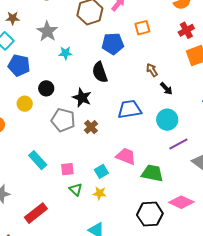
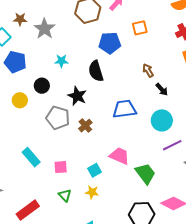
brown star: (13, 18) -> (20, 19), moved
cyan star: (65, 53) -> (61, 61), moved
green trapezoid: (152, 173) -> (145, 174), turned 40
green triangle: (76, 189) -> (65, 195), moved

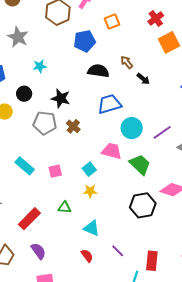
black semicircle: (96, 71) -> (98, 71), moved, turned 125
cyan circle: (162, 120) -> (132, 128), moved
green triangle: (65, 195) -> (65, 207), moved, turned -32

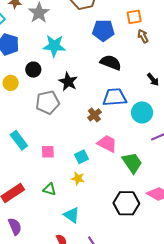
brown arrow: (127, 62) -> (143, 36), moved
cyan star: (40, 66) -> (54, 46), size x1.6
gray pentagon: (45, 123) -> (48, 102), turned -30
brown cross: (73, 126) -> (94, 115), moved
cyan circle: (132, 128) -> (142, 112), moved

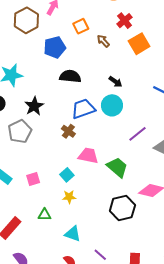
brown arrow: (143, 36) -> (103, 41), moved
black star: (68, 82) -> (34, 106), turned 30
cyan circle: (142, 112) -> (112, 105), moved

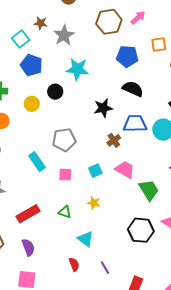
black star: (34, 106) -> (103, 108), moved
gray pentagon: (20, 131) -> (64, 140), moved
cyan square: (67, 175) -> (95, 171), moved

